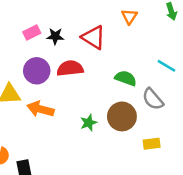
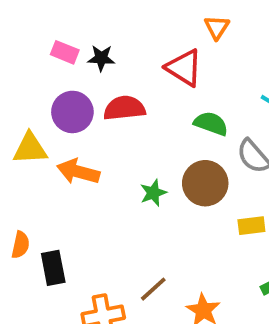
pink rectangle: (32, 32) -> (65, 52), turned 49
red triangle: (94, 37) -> (184, 68), moved

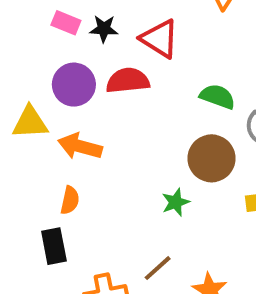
red triangle: (184, 68) -> (160, 39), moved
green star: (153, 193) -> (176, 202), moved
orange semicircle: (20, 245) -> (70, 200), moved

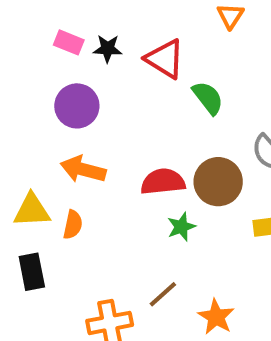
red semicircle: (128, 81) -> (163, 182), moved
green semicircle: (217, 97) -> (208, 98), moved, turned 32
yellow triangle: (30, 122) -> (32, 210), moved
black rectangle: (54, 246) -> (32, 272), moved

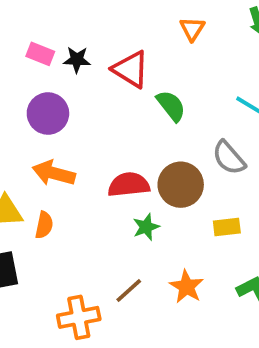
orange star: (216, 317) -> (186, 287), moved

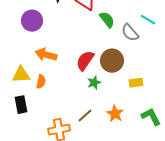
purple circle: (48, 113) -> (32, 21), moved
gray semicircle: (229, 158) -> (130, 33), moved
red semicircle: (129, 185) -> (85, 61), turned -50

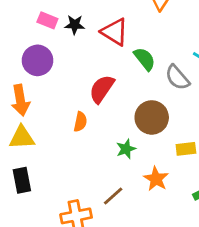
orange arrow: (46, 55) -> (20, 100), moved, turned -115
red semicircle: (85, 61) -> (102, 89), moved
orange semicircle: (41, 82) -> (80, 122), moved
orange star: (115, 114) -> (156, 179), moved

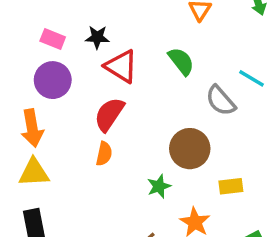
pink rectangle: (47, 20) -> (53, 39), moved
red triangle: (115, 32) -> (121, 66), moved
green semicircle: (145, 59) -> (181, 61), moved
red semicircle: (102, 89) -> (109, 114), moved

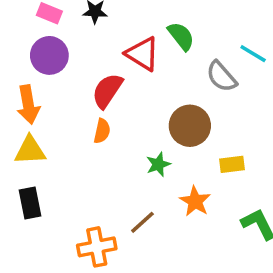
red triangle: (121, 66) -> (142, 54), moved

